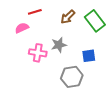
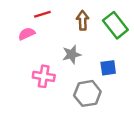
brown arrow: (68, 17) -> (83, 20), turned 133
pink cross: (38, 53) -> (44, 76), moved

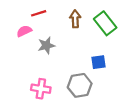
gray star: (72, 54) -> (46, 45), moved
pink cross: (44, 76) -> (41, 89), moved

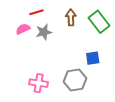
gray star: (46, 45) -> (44, 32), moved

